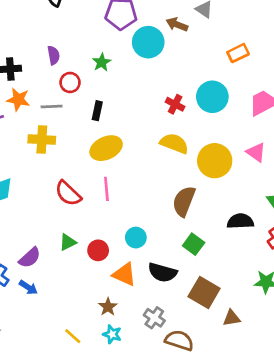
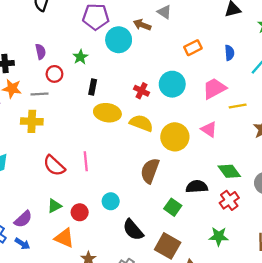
black rectangle: (97, 111) -> (93, 87), moved
yellow ellipse: (106, 148) -> (107, 113), moved, turned 35
green square: (194, 244) -> (173, 207), moved
black semicircle: (162, 272) -> (133, 230), turned 35
orange triangle: (124, 274) -> (64, 238), moved

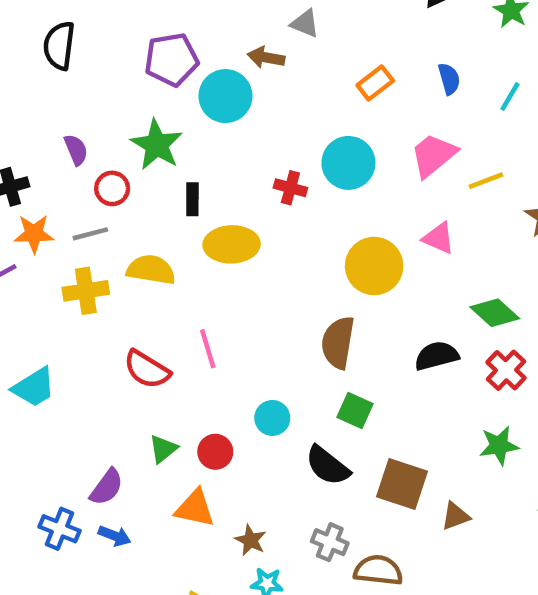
green star: (80, 57) -> (157, 145), size x1.6
yellow semicircle: (141, 123) -> (151, 270), moved
green square: (173, 207) -> (355, 410), moved

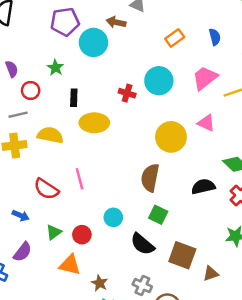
green star: (157, 145) -> (55, 68), size x0.6
blue arrow: (115, 536) -> (21, 216), moved

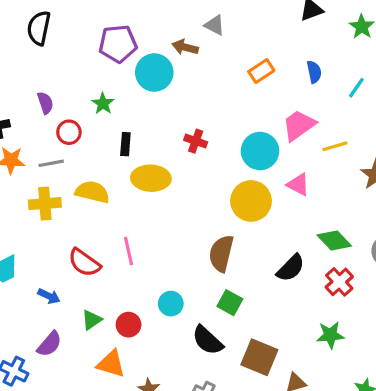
cyan circle: (159, 81) -> (260, 151), moved
black semicircle: (203, 187) -> (291, 268), turned 145

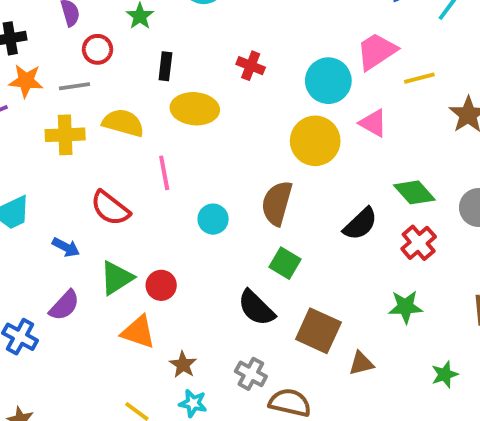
pink line: (128, 251) -> (164, 173), moved
cyan circle: (171, 304) -> (213, 219), moved
green triangle: (92, 320) -> (117, 278), size x1.4

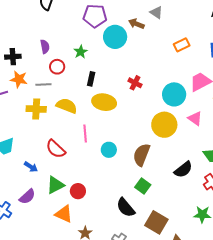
cyan circle: (213, 219) -> (109, 150), moved

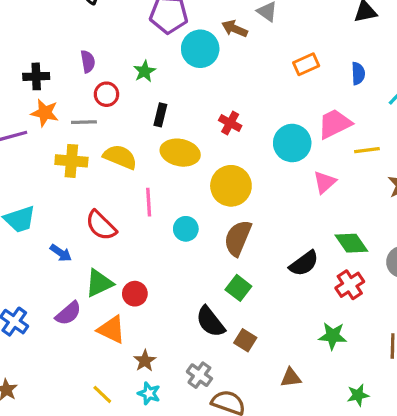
pink triangle: (195, 118) -> (325, 182), turned 42
yellow circle: (164, 125) -> (231, 186), moved
purple semicircle: (27, 197) -> (68, 313), moved
brown square: (156, 222) -> (245, 340), moved, size x0.6

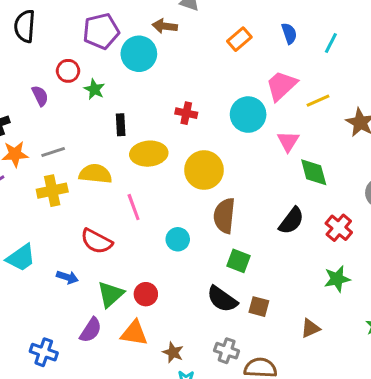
red circle: (106, 94) -> (68, 71), moved
cyan circle: (186, 229) -> (178, 239), moved
green diamond: (351, 243) -> (314, 172), moved, turned 36

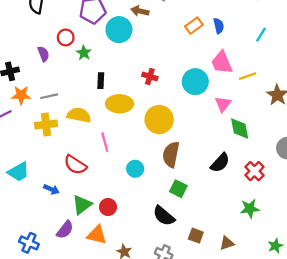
blue semicircle: (289, 33) -> (219, 26), moved
pink trapezoid: (281, 86) -> (222, 63), turned -75
brown square: (259, 307) -> (196, 236), moved

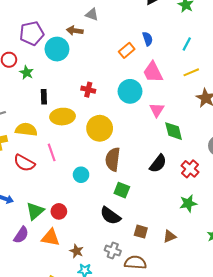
orange rectangle: (194, 26) -> (127, 50), moved
yellow line: (248, 76) -> (191, 72), moved
red semicircle: (75, 165) -> (24, 163), moved

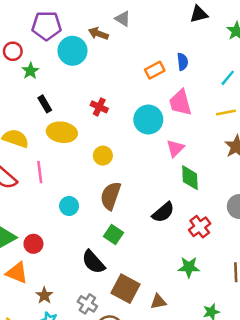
black rectangle: (44, 97) -> (45, 104), turned -40
yellow circle: (100, 128) -> (103, 156), size x0.6
brown square: (141, 232) -> (125, 289), size x1.6

